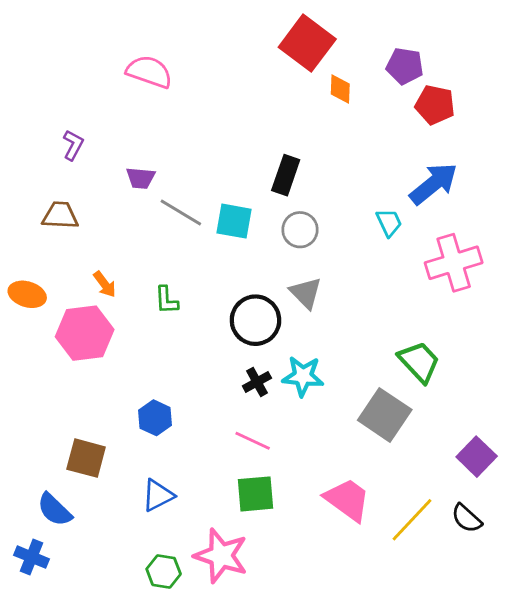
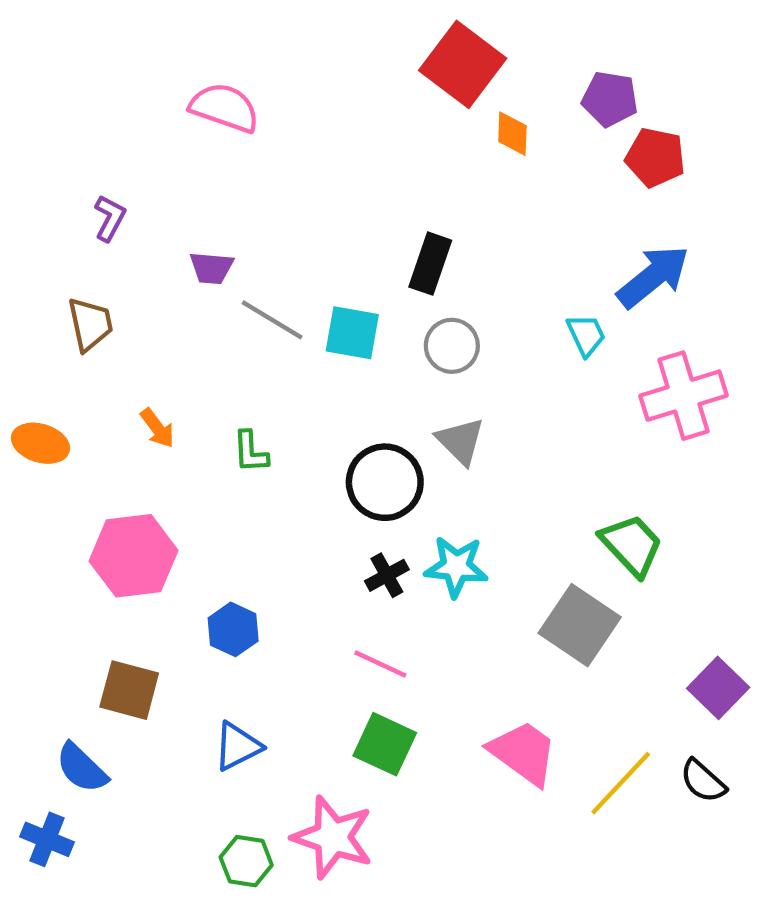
brown trapezoid: (60, 215) -> (90, 324), turned 75
pink hexagon: (85, 333) -> (134, 556), moved
green square: (255, 494) -> (385, 744), turned 30

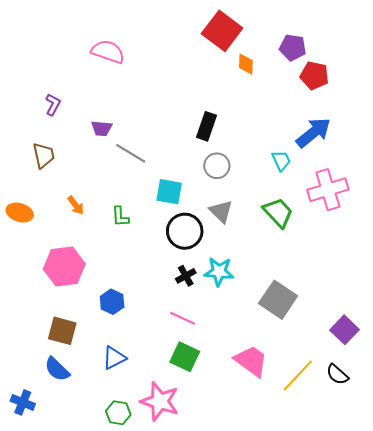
cyan square: (352, 333) -> (169, 192), moved
green trapezoid: (632, 545) -> (278, 212), moved
blue semicircle: (82, 768) -> (57, 369), moved

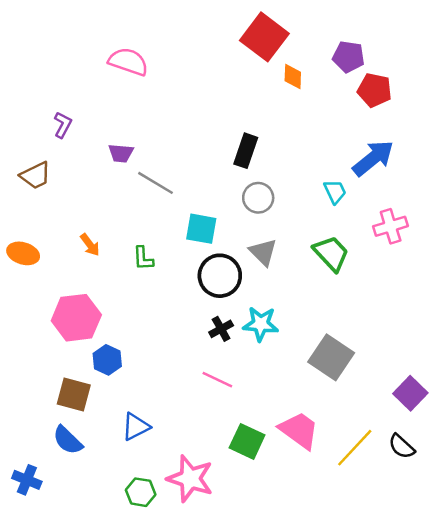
brown trapezoid: (44, 155) -> (35, 175), moved, turned 76
pink cross: (328, 190) -> (391, 226), size x0.7
blue hexagon: (112, 302) -> (107, 360), moved
green square: (185, 357) -> (247, 441), moved

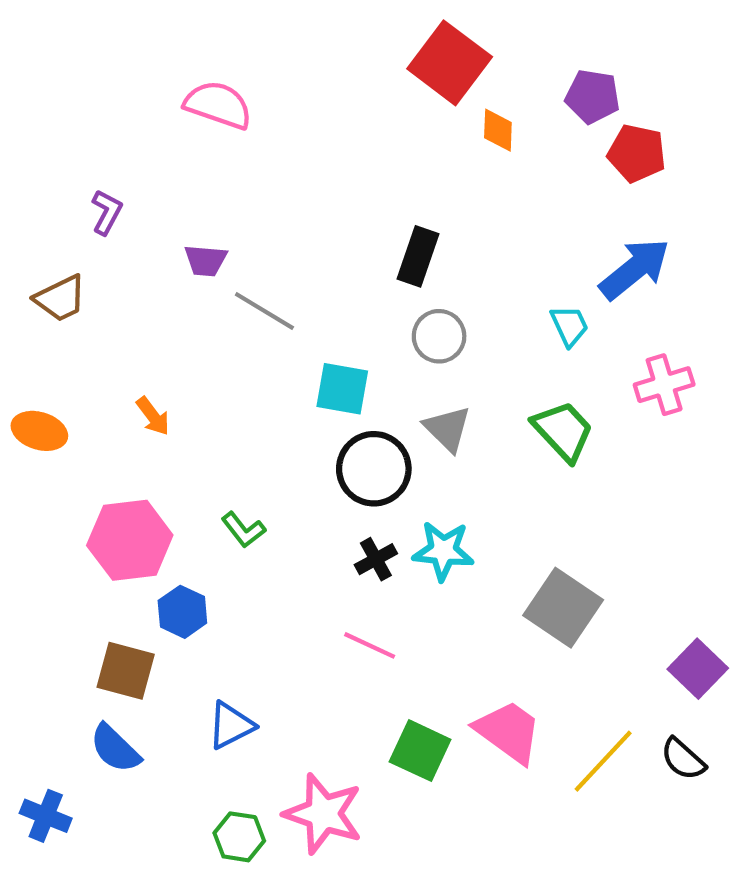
green L-shape: (143, 258) -> (243, 530), moved, turned -35

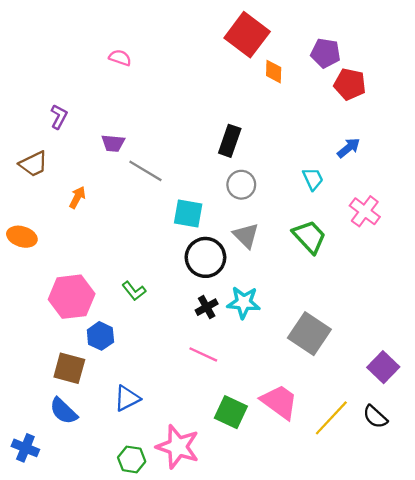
pink semicircle: (218, 105) -> (120, 58), size x0.6
blue arrow: (635, 269) -> (349, 148), size x0.6
pink cross: (664, 385) -> (365, 211), turned -36
orange arrow: (153, 416) -> (77, 197), moved, turned -115

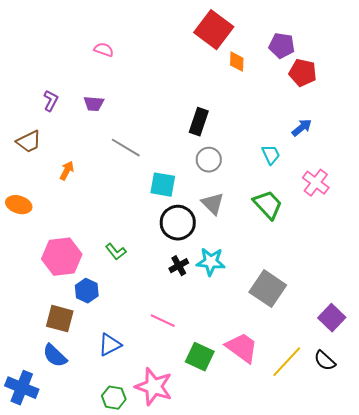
purple trapezoid: (113, 143) -> (94, 104), moved
pink line: (203, 354) -> (163, 321), moved
blue cross: (25, 448) -> (22, 388), size x1.4

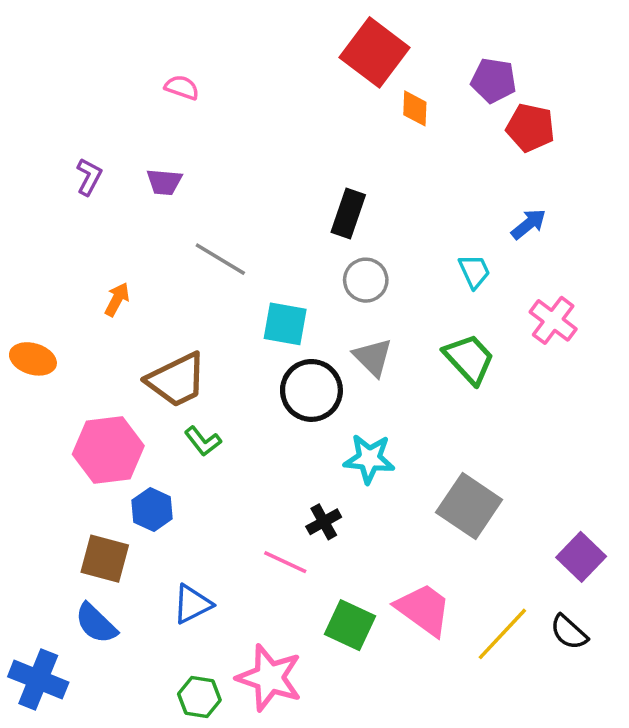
brown trapezoid: (29, 142) -> (177, 380), moved, size x1.4
black cross: (179, 266) -> (324, 522), moved

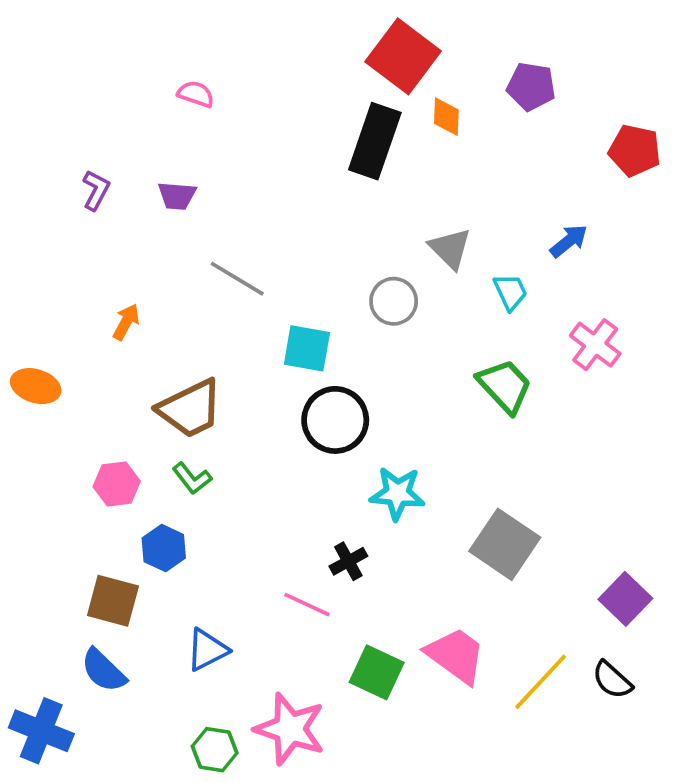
red pentagon: (530, 128) -> (635, 151), moved
black rectangle: (348, 214) -> (375, 141), moved, size x1.4
gray triangle: (373, 357) -> (450, 249), moved
green L-shape: (203, 441) -> (192, 478), moved
pink hexagon: (108, 450) -> (117, 484), size x0.6

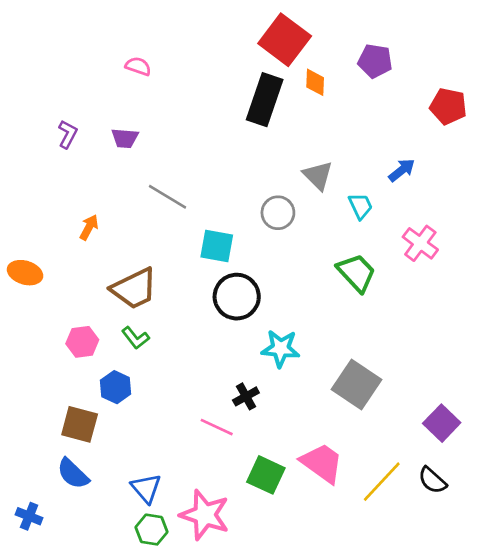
blue triangle: (207, 650) -> (146, 488), moved, turned -44
blue cross: (41, 731) -> (29, 516), size x0.6

